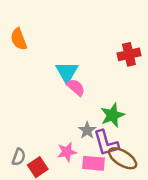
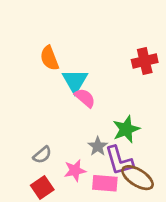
orange semicircle: (19, 39) -> (49, 58), moved
gray semicircle: (19, 157) -> (42, 155), moved, turned 30

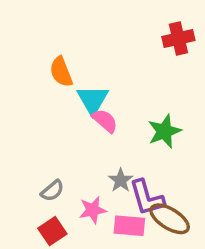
red cross: (145, 61) -> (178, 38), moved
green star: (126, 129) -> (164, 131), moved

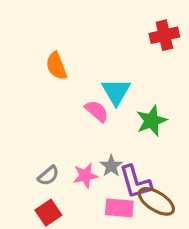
cyan triangle: (93, 100) -> (116, 92), moved
pink star: (93, 210) -> (85, 176), moved

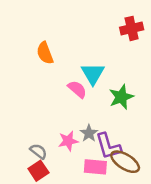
gray semicircle: (48, 176) -> (38, 151), moved, turned -102

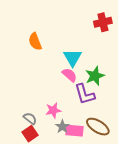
pink semicircle: (77, 89) -> (69, 75), moved
gray star: (89, 133) -> (62, 127), moved
purple L-shape: (108, 146) -> (85, 94), moved

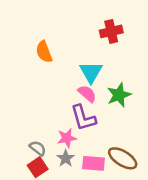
red cross: (103, 22) -> (111, 31), moved
purple L-shape: (85, 94) -> (83, 118), moved
gray star: (62, 127) -> (66, 158), moved

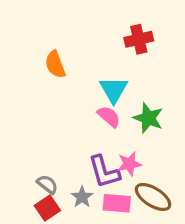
green star: (119, 95) -> (148, 118), turned -30
purple L-shape: (83, 118) -> (104, 172), moved
pink star: (67, 138) -> (129, 164), moved

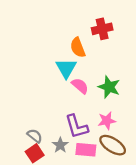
orange semicircle: (55, 64) -> (78, 47), moved
cyan triangle: (114, 90) -> (66, 68), moved
pink star: (129, 164) -> (107, 121), moved

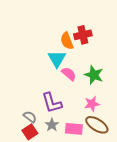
red cross: (102, 29) -> (83, 35), moved
purple L-shape: (77, 127) -> (52, 103), moved

